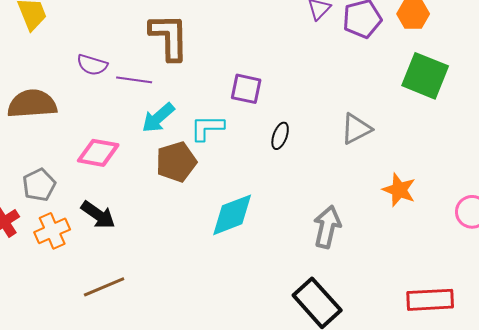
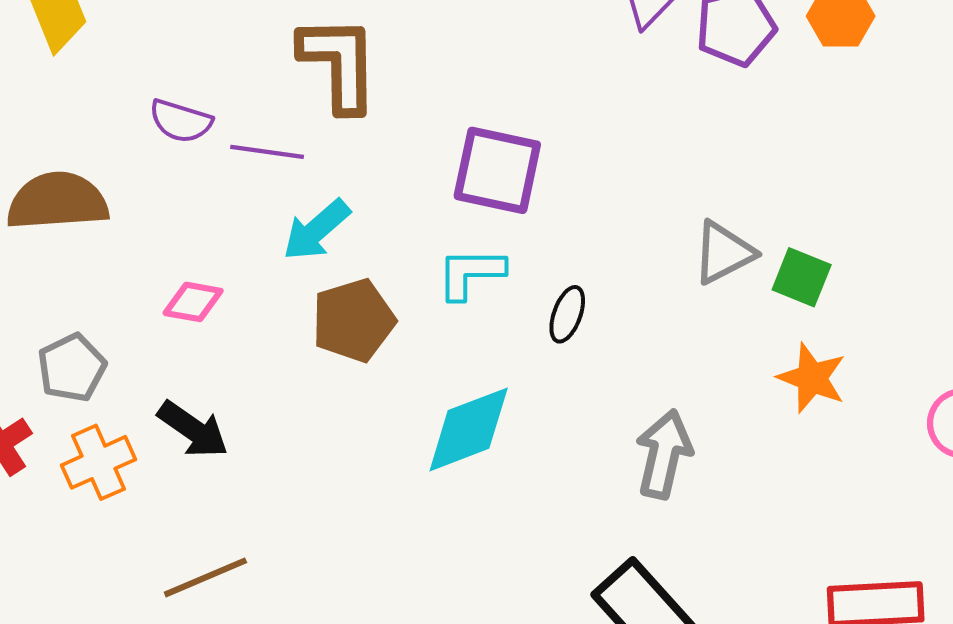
green square: (425, 76) -> (802, 277), moved, size x0.6
purple square: (246, 89) -> (497, 170), size x1.4
cyan L-shape: (207, 128) -> (471, 273), moved
black ellipse: (280, 136) -> (567, 314), moved
pink diamond: (98, 153) -> (193, 302), size x0.7

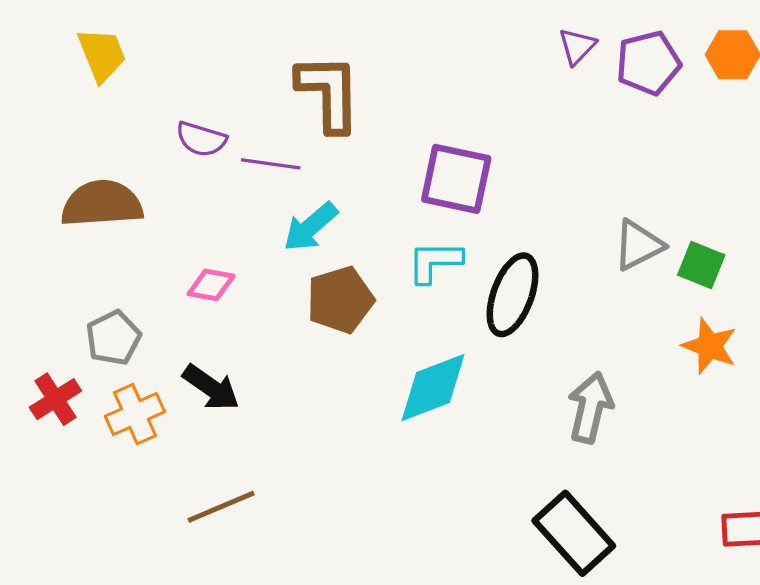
black ellipse: (567, 314) -> (513, 295), size x1.8

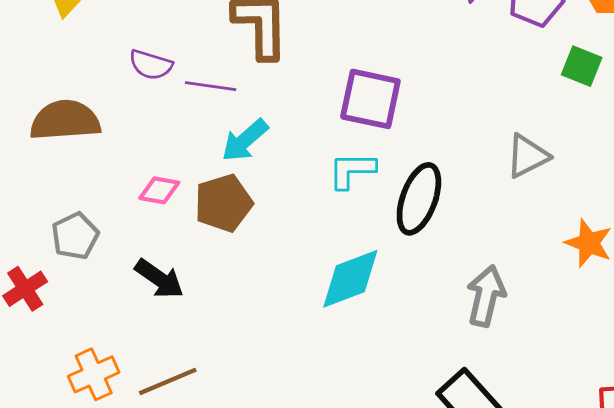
green square: (701, 265) -> (582, 66), moved
brown pentagon: (340, 300) -> (223, 203), moved
orange cross: (135, 414) -> (94, 374), moved

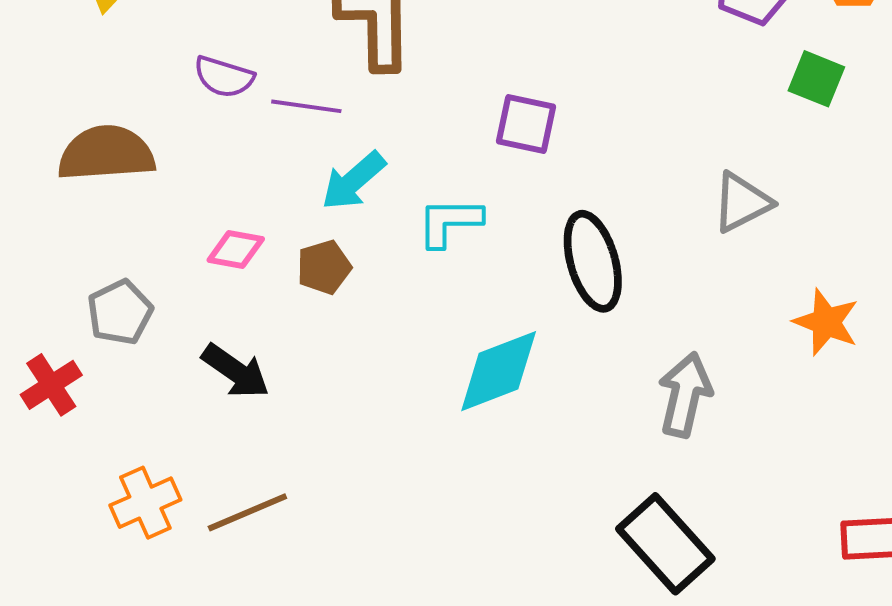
purple square: (370, 99) -> (526, 124), size x0.7
cyan L-shape: (352, 170) -> (450, 222), moved
black ellipse: (419, 199) -> (593, 261), turned -36
brown pentagon: (223, 203) -> (324, 267), size x0.7

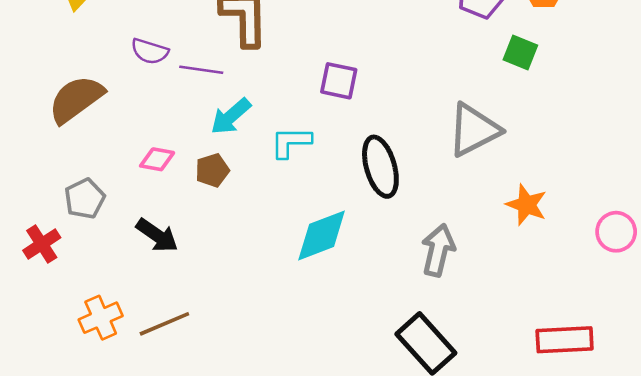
brown semicircle: (106, 153) -> (76, 99), turned -32
gray triangle: (742, 202) -> (474, 130), size x1.4

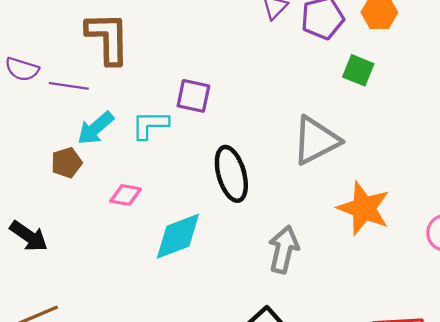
cyan L-shape: (291, 142) -> (150, 125), moved
pink diamond: (157, 159) -> (126, 195), moved
brown pentagon: (212, 170) -> (67, 163), moved
orange star: (527, 205) -> (364, 208), size x1.4

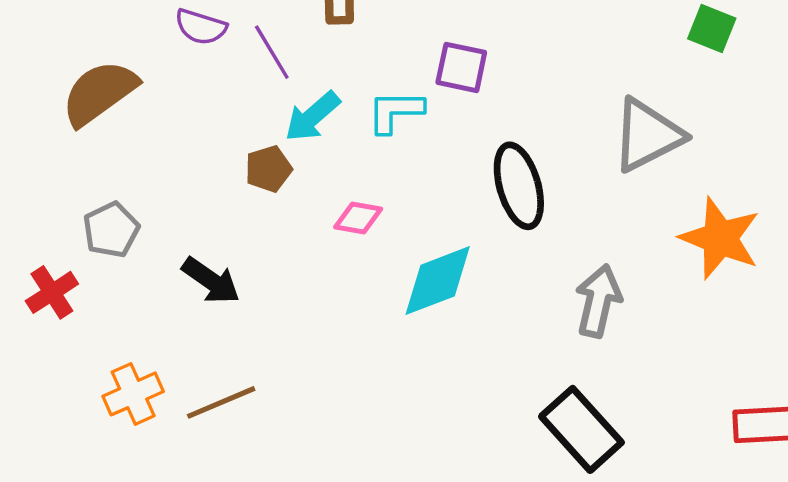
purple line: (69, 86) -> (272, 52), turned 51

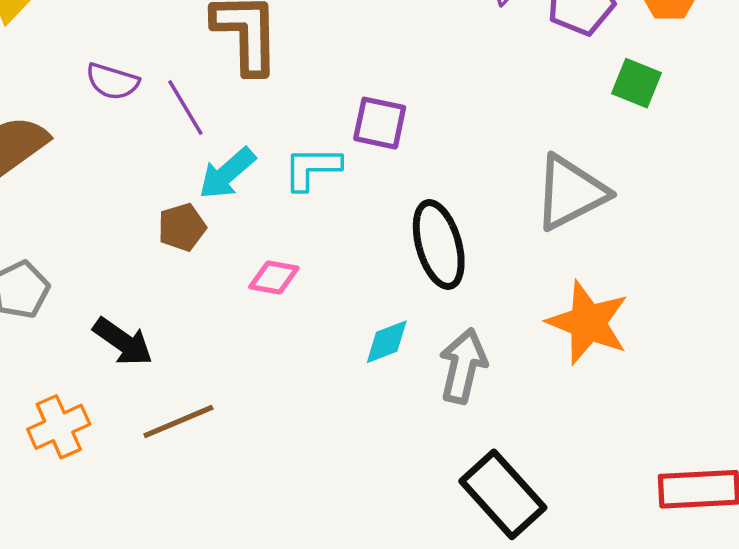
orange star: (720, 238) -> (588, 323), moved
cyan diamond: (438, 281) -> (387, 342), moved, size x0.6
gray arrow: (598, 301) -> (463, 366), moved
orange cross: (133, 394) -> (59, 427), moved
brown line: (221, 402) -> (178, 422), moved

